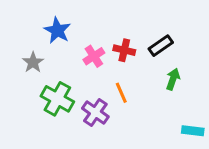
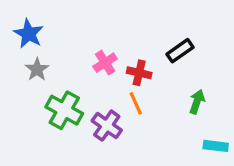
blue star: (57, 30) -> (29, 34), moved
red cross: (124, 50) -> (139, 73), moved
green arrow: (173, 79) -> (197, 102), moved

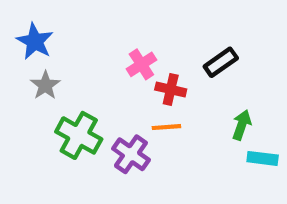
pink cross: (105, 63) -> (141, 64), moved
orange line: (136, 103) -> (166, 127), turned -70
cyan rectangle: (216, 146) -> (263, 158), moved

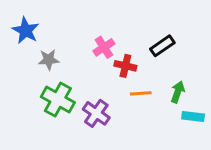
gray star: (45, 85) -> (49, 60), moved, turned 30
orange line: (166, 127) -> (141, 93), moved

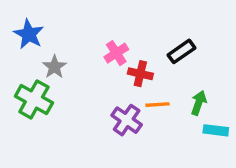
gray star: (49, 60) -> (54, 67), turned -30
green cross: (58, 100) -> (34, 99), moved
purple cross: (96, 113) -> (127, 120), moved

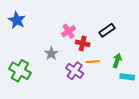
gray star: (54, 67) -> (51, 54), moved
green cross: (34, 99) -> (20, 71), moved

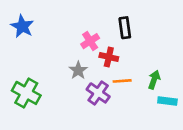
black rectangle: (107, 30) -> (125, 28), moved, turned -63
gray star: (51, 54) -> (78, 70), moved

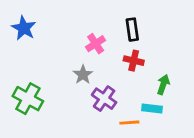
red cross: (109, 57) -> (134, 61), moved
orange line: (122, 81) -> (129, 123), moved
cyan rectangle: (167, 101) -> (152, 108), moved

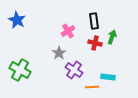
green arrow: (163, 85) -> (112, 37), moved

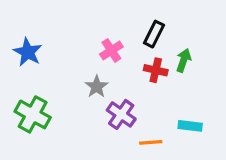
blue star: (17, 20) -> (28, 52), moved
black rectangle: (94, 21) -> (154, 34), turned 35
cyan rectangle: (108, 77) -> (190, 126), moved

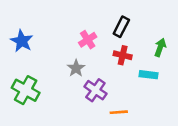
green arrow: (184, 60) -> (160, 47), moved
cyan rectangle: (190, 126) -> (149, 75), moved

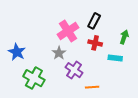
pink cross: (88, 40) -> (68, 31), size x1.5
blue star: (22, 41) -> (17, 52), moved
green cross: (26, 90) -> (34, 78), moved

